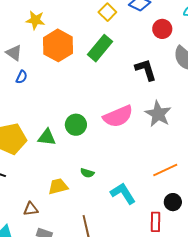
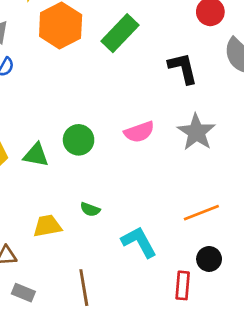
pink semicircle: (118, 116) -> (139, 132), size x0.7

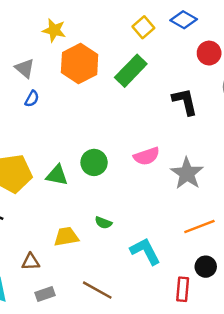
gray star: (196, 132) -> (187, 173), moved
brown line: (84, 288) -> (97, 290), turned -52
gray rectangle: (23, 293) -> (45, 294), turned -42

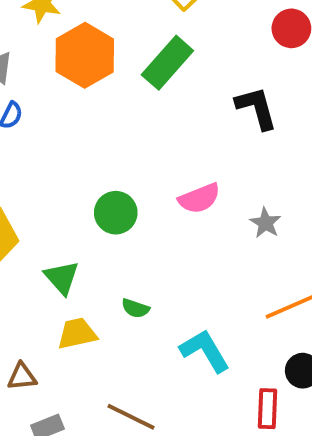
gray star: (187, 173) -> (265, 223), size x0.6
green triangle: (57, 175) -> (62, 278), moved, turned 40

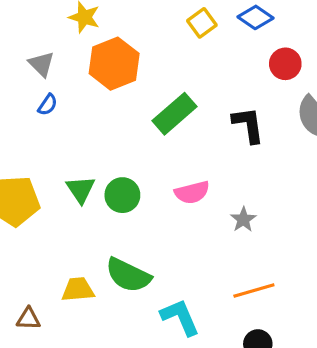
green rectangle: (167, 63) -> (174, 114), moved
green triangle: (62, 278) -> (81, 189), moved
green semicircle: (135, 308) -> (128, 275), size x2.0

